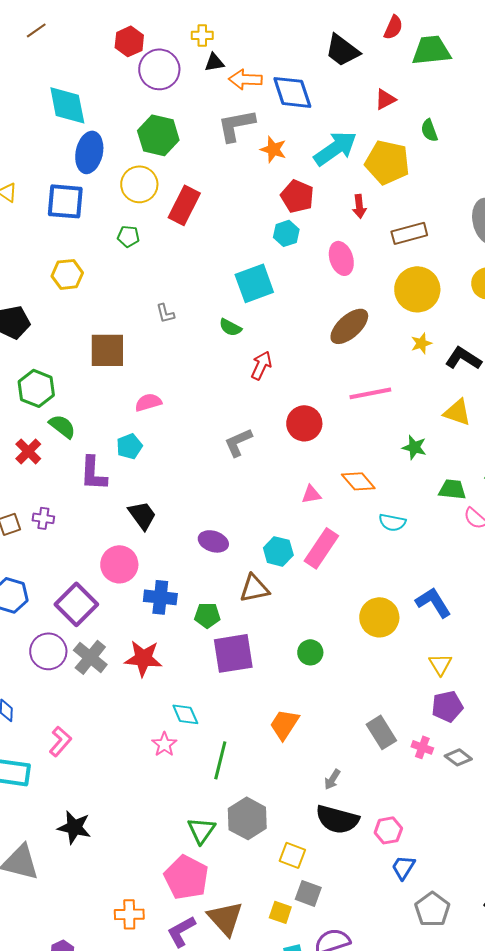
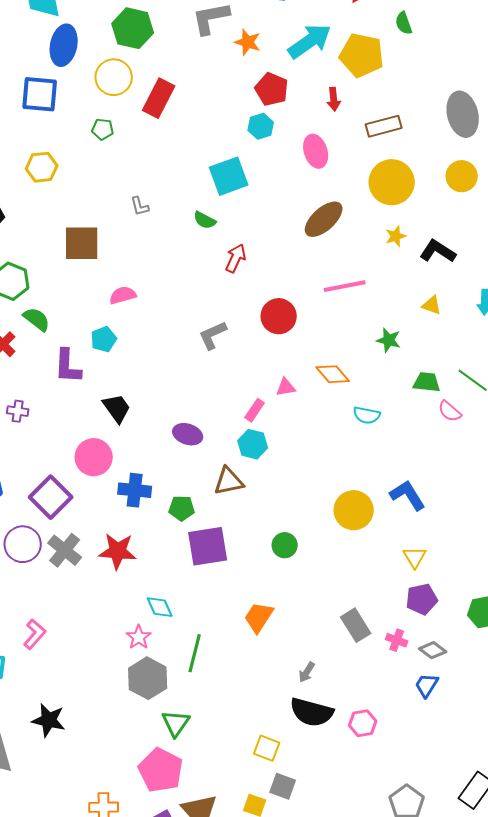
yellow triangle: (457, 412) -> (432, 305), size x0.7
pink rectangle: (321, 548) -> (255, 410), moved, size x0.6
gray hexagon: (247, 818) -> (148, 678), moved
blue trapezoid: (403, 867) -> (427, 685), moved

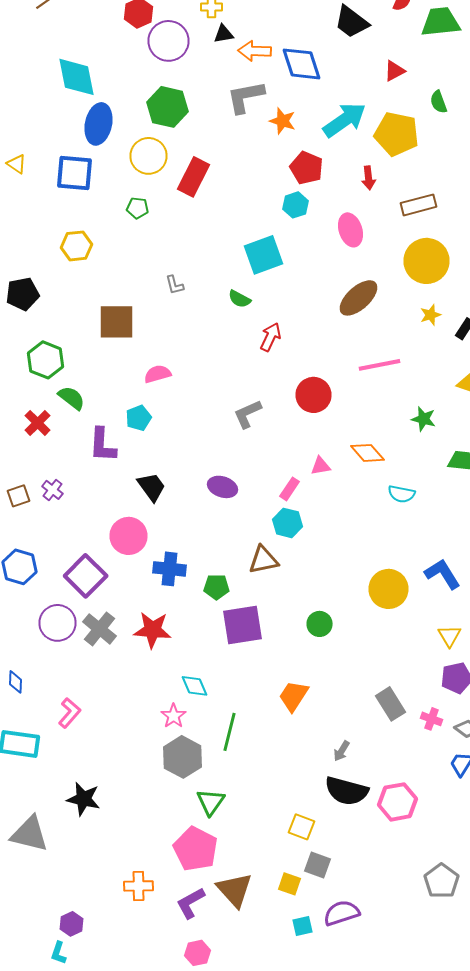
purple cross: (18, 411) -> (52, 490), turned 30
purple ellipse: (188, 434) -> (222, 487), moved
pink hexagon: (363, 723) -> (398, 802), size x1.4

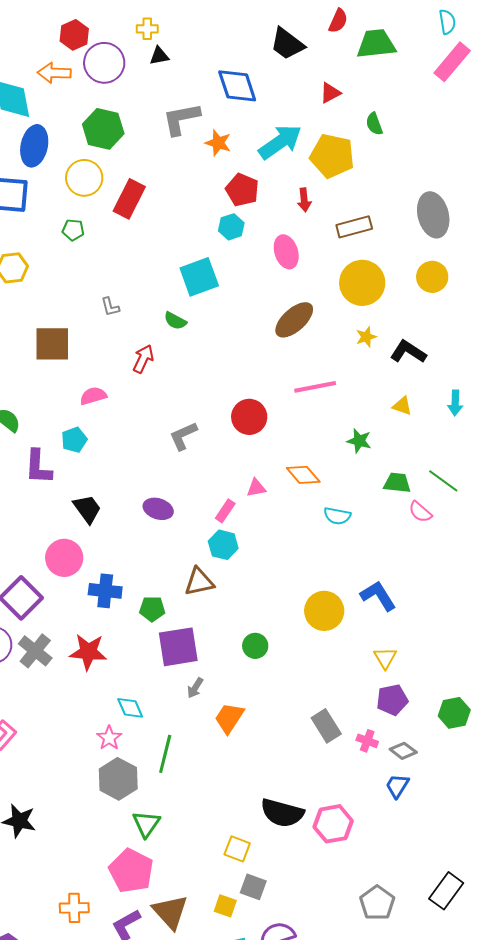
orange arrow: (254, 51) -> (54, 73), moved
red arrow: (270, 337) -> (143, 359), moved
gray arrow: (342, 751) -> (195, 688), moved

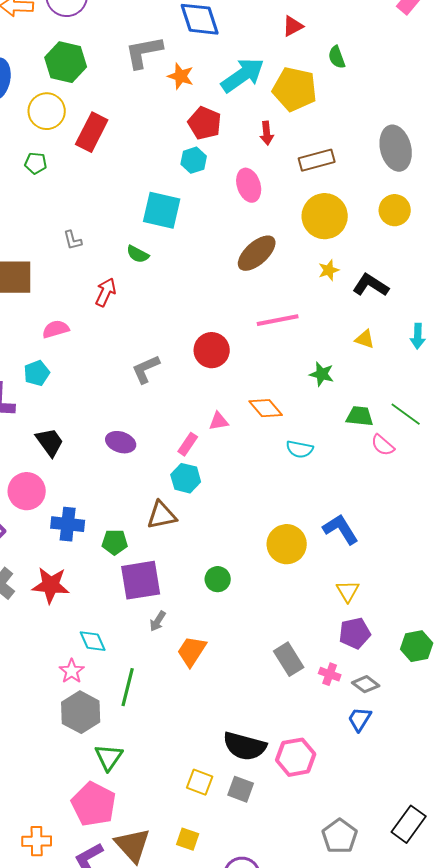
cyan square: (199, 277) -> (162, 210), turned 33
gray square: (253, 887) -> (241, 789), moved

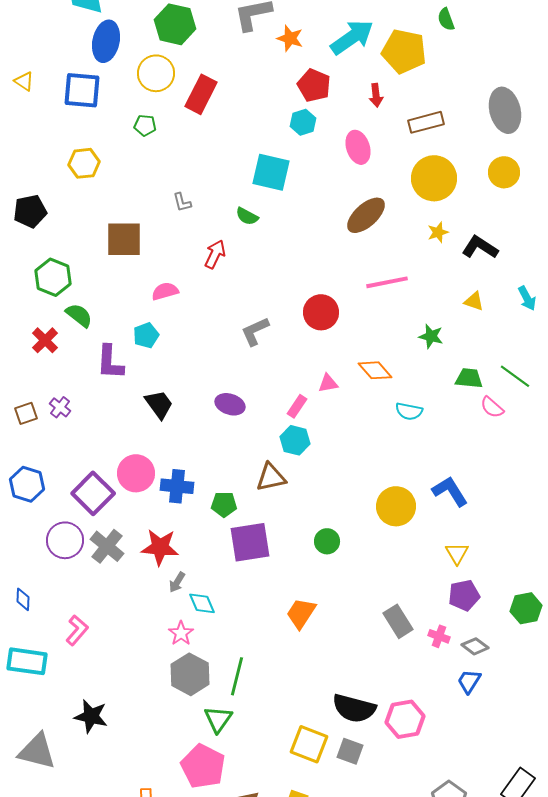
cyan arrow: (418, 336) -> (527, 298), turned -30
pink circle: (27, 491) -> (136, 473), moved
gray arrow: (158, 621) -> (177, 582), moved
green line: (128, 687) -> (237, 676), moved
yellow square: (200, 782) -> (309, 744), size x1.4

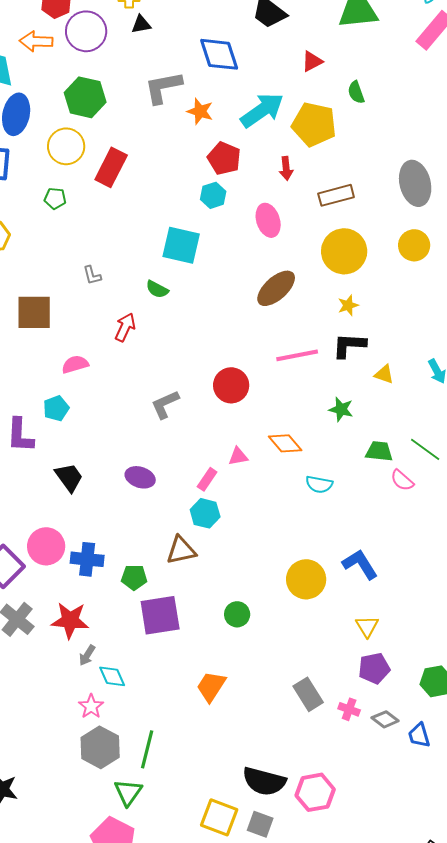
black L-shape: (480, 247) -> (349, 345), moved, turned -30
blue trapezoid: (469, 681) -> (419, 735), moved, turned -48

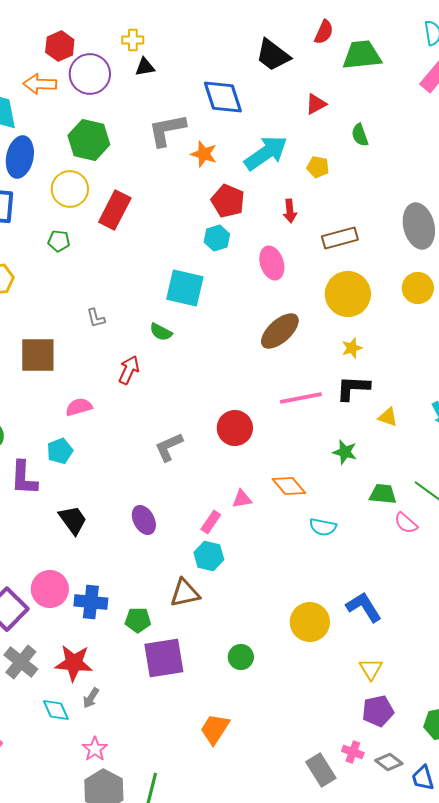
yellow pentagon: (314, 124) -> (318, 167), size x0.5
purple ellipse: (140, 477) -> (144, 520), turned 44
cyan diamond: (112, 676) -> (56, 710), moved
gray rectangle: (308, 694) -> (321, 770), moved

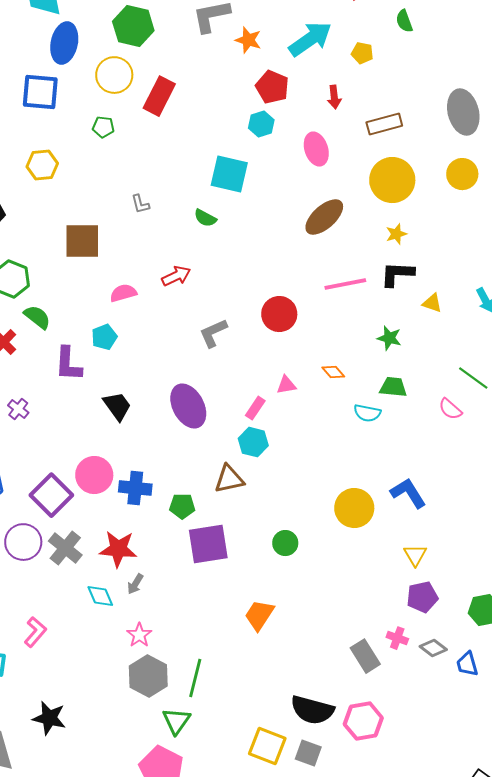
red arrow: (129, 370) -> (176, 276), moved, turned 40
orange diamond: (289, 486) -> (333, 372), size x0.7
green trapezoid: (383, 494) -> (393, 387), moved
purple ellipse: (144, 520) -> (188, 406), size x1.5

